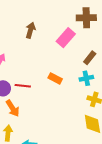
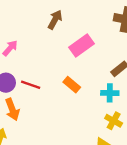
pink rectangle: (66, 38) -> (81, 46), moved

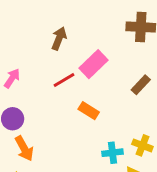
red line: (31, 85) -> (64, 80), moved, turned -42
cyan cross: (110, 93) -> (113, 153), moved

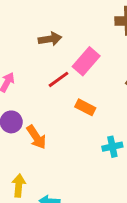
brown arrow: (59, 38) -> (50, 39), turned 65
orange arrow: (24, 149) -> (36, 137), moved

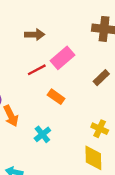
cyan cross: (112, 147) -> (42, 134), moved, turned -35

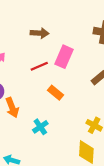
pink rectangle: (62, 58) -> (64, 57), turned -30

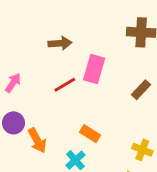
orange rectangle: (56, 93) -> (90, 134), moved

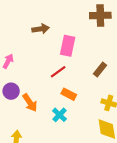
red line: (65, 85) -> (58, 72), moved
brown rectangle: (141, 90) -> (100, 70), moved

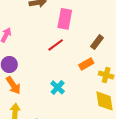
orange rectangle: (69, 94) -> (86, 64), moved, turned -56
orange arrow: (30, 103) -> (13, 85), moved

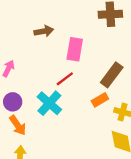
brown rectangle: (97, 42) -> (112, 75), size x1.5
cyan cross: (58, 87) -> (49, 103), moved, size x1.5

